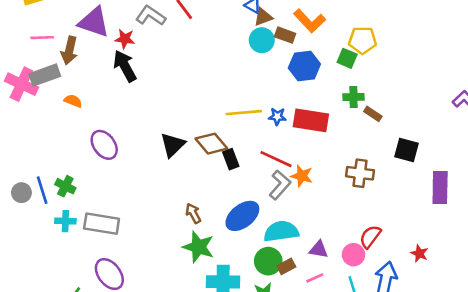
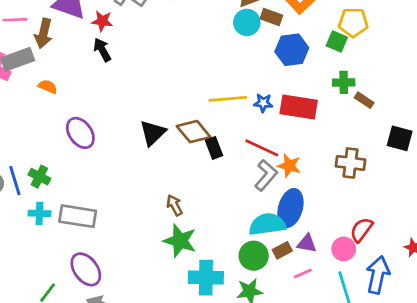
black arrow: (125, 66) -> (102, 50), size x0.7
blue ellipse: (242, 216) -> (290, 208), moved, turned -36
brown rectangle: (286, 266) -> (282, 250), moved

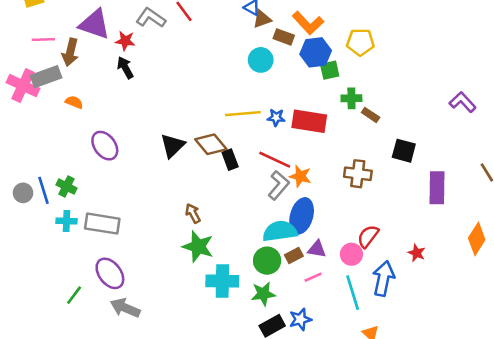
cyan circle: (247, 22) -> (261, 60), moved
green square: (337, 42) -> (330, 70), moved, turned -36
blue hexagon: (292, 50) -> (316, 52), moved

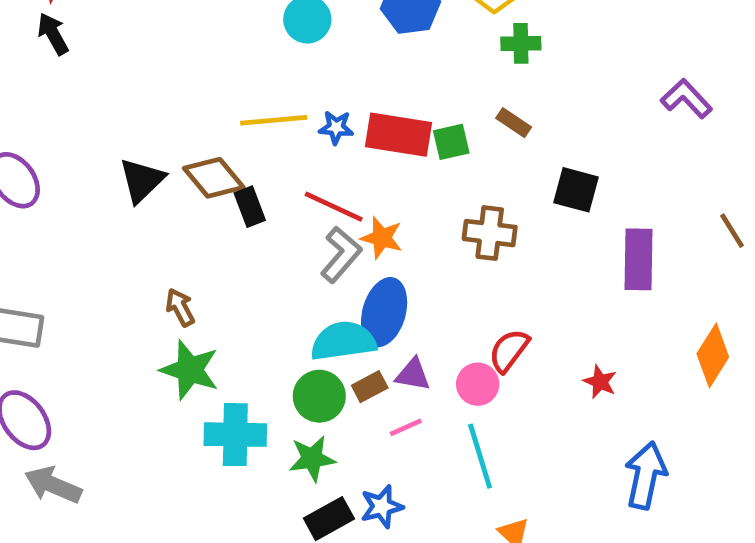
green square: (330, 70) -> (451, 142), moved
green cross: (351, 98) -> (521, 43), moved
blue arrow: (383, 278) -> (646, 475), moved

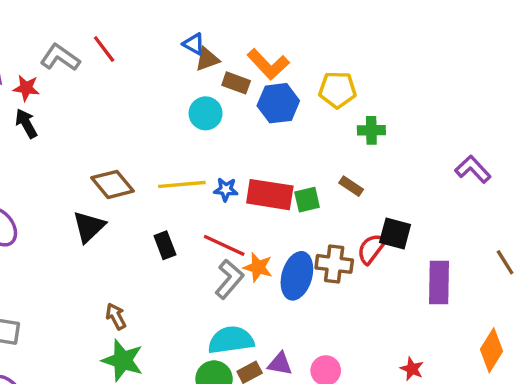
green cross: (521, 43) -> (371, 130), moved
brown diamond: (214, 178) -> (112, 184), moved
blue ellipse: (384, 312) -> (297, 276), moved
red semicircle: (509, 351) -> (371, 249), moved

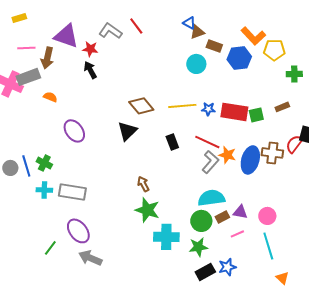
orange L-shape: (268, 64) -> (253, 36), moved
brown rectangle: (351, 186) -> (282, 107), turned -56

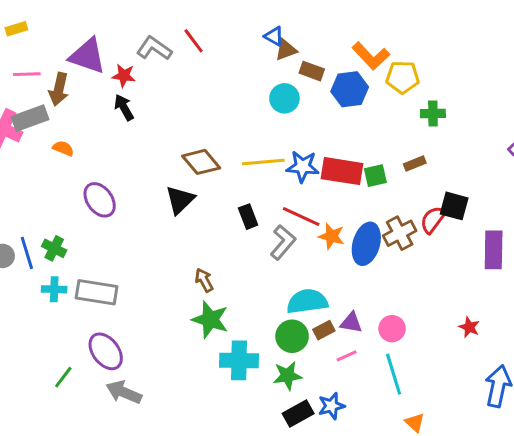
blue star: (208, 109) -> (303, 167), size x1.5
brown cross: (272, 153) -> (400, 233), turned -35
gray L-shape: (210, 162) -> (283, 242), moved

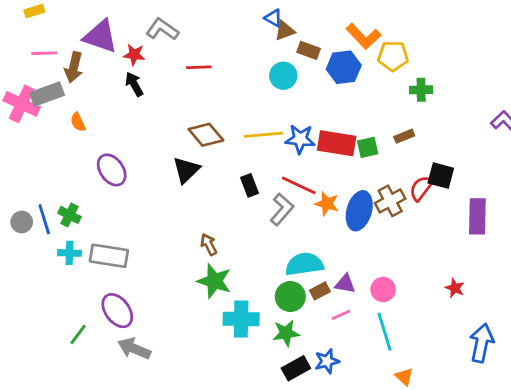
red line: (194, 41) -> (199, 67), moved, turned -55
orange semicircle: (63, 148) -> (78, 122), turned -138

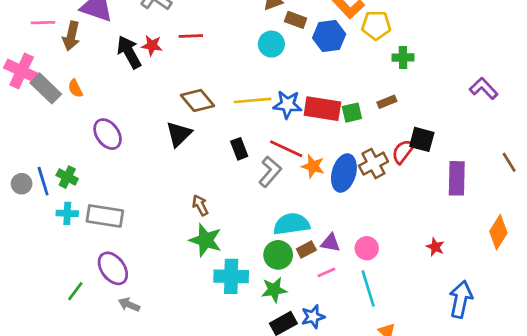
red star: (134, 55) -> (152, 45), moved
black arrow: (134, 84) -> (129, 52), size x1.4
gray rectangle: (47, 94) -> (46, 88), moved, turned 64
gray arrow: (134, 349) -> (129, 305), size x0.7

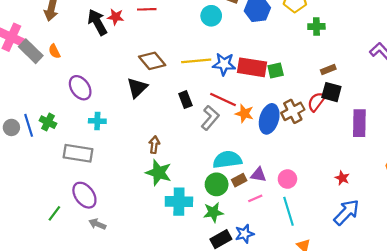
brown rectangle: (387, 102) -> (328, 69), moved
brown arrow: (200, 205) -> (154, 145), turned 35
cyan cross: (67, 213) -> (97, 121), moved
blue arrow: (461, 299) -> (347, 212), moved, turned 32

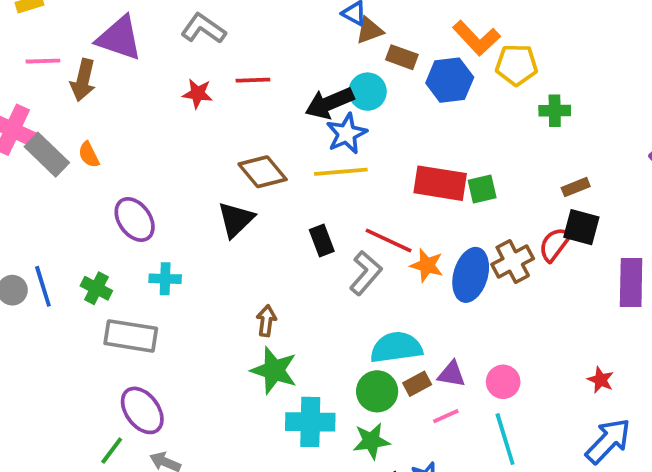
black arrow: (97, 22) -> (329, 103), moved, turned -84
blue star: (224, 64) -> (347, 134), moved, turned -30
green cross: (48, 122) -> (96, 288), moved
green line: (54, 213) -> (112, 451), moved

